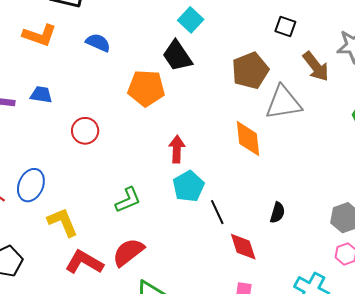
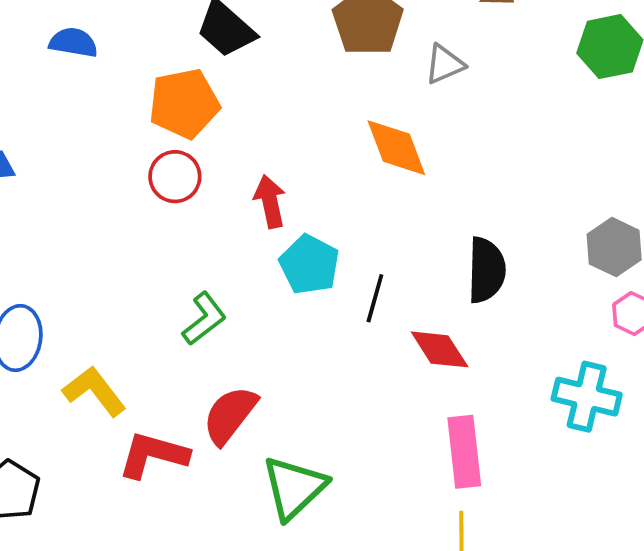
gray triangle: (283, 103) -> (445, 64), size x0.6
red circle: (85, 131) -> (175, 177), moved
black line: (217, 212) -> (375, 298), turned 55
black semicircle: (277, 213) -> (486, 270), size x1.6

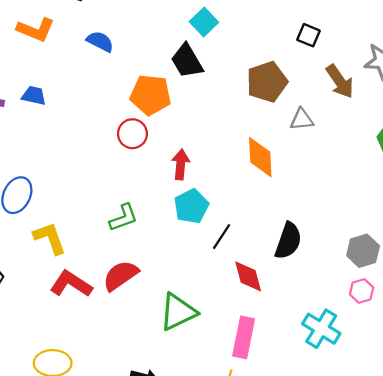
green triangle: (294, 488) -> (178, 312), moved

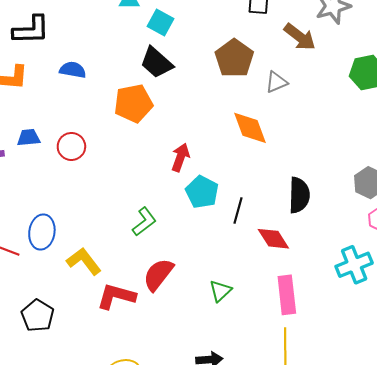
red circle: (132, 134) -> (71, 146), moved
red arrow: (181, 164) -> (180, 157), turned 32
green triangle: (178, 312) -> (220, 291), size x0.6
cyan cross: (321, 329) -> (354, 265), turned -36

